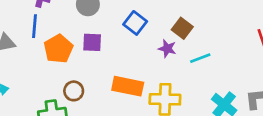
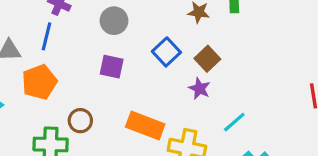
brown square: (182, 28) -> (207, 59), moved
orange pentagon: (58, 49) -> (39, 82), moved
cyan line: (200, 58) -> (234, 122), moved, turned -30

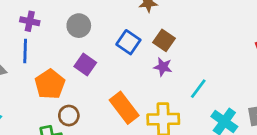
purple square: (112, 67) -> (85, 65), turned 35
orange pentagon: (39, 82) -> (50, 84), moved
orange rectangle: (145, 126) -> (124, 108), turned 44

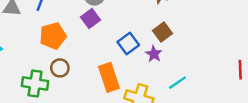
blue square: (128, 42) -> (128, 44), moved
purple square: (85, 65) -> (90, 19), moved

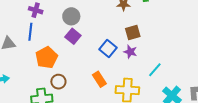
brown square: (162, 32) -> (133, 32), turned 35
orange rectangle: (109, 77) -> (99, 79), size x0.7

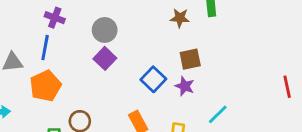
orange pentagon: (46, 57) -> (45, 86), moved

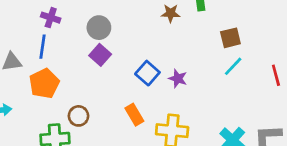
brown square: (190, 59) -> (230, 38), moved
cyan line: (218, 114) -> (233, 66), moved

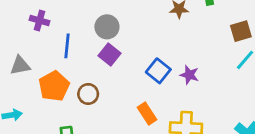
purple cross: (51, 18) -> (40, 21), moved
blue line: (42, 47) -> (67, 46), moved
brown circle: (78, 116) -> (88, 94), moved

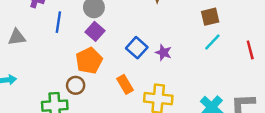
orange pentagon: (54, 86) -> (89, 61), moved
brown circle: (88, 94) -> (76, 85), moved

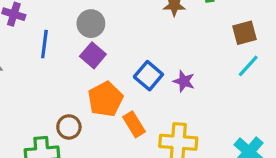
orange pentagon: (89, 61) -> (105, 99), moved

